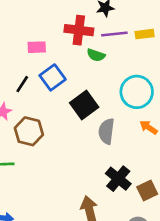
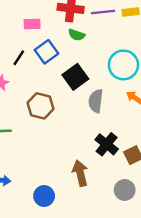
green semicircle: (96, 55) -> (77, 35), moved
brown hexagon: (29, 131) -> (40, 106), moved

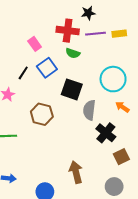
pink rectangle: (32, 24) -> (35, 44), turned 56
black square: (75, 77) -> (72, 89), turned -35
black cross: (107, 144) -> (106, 133), moved

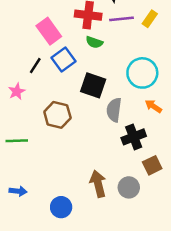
yellow rectangle: (119, 34) -> (150, 19), turned -48
pink rectangle: (35, 44) -> (49, 31), size x1.5
black cross: (106, 133) -> (134, 137), turned 30
gray circle: (114, 187) -> (129, 187), moved

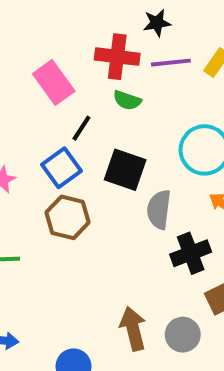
blue square: (64, 59) -> (62, 168), moved
black line: (35, 66) -> (81, 128), moved

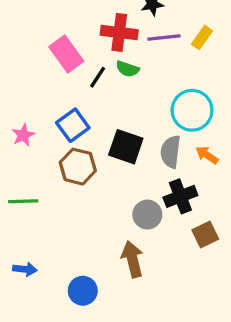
black line: (81, 128) -> (98, 77), moved
black square: (125, 170) -> (126, 147), moved
gray semicircle: (159, 210) -> (171, 152), moved
gray circle: (183, 335) -> (147, 215), moved

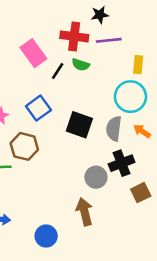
yellow rectangle: (202, 37) -> (138, 65), moved, turned -30
brown hexagon: (78, 167) -> (24, 146), moved

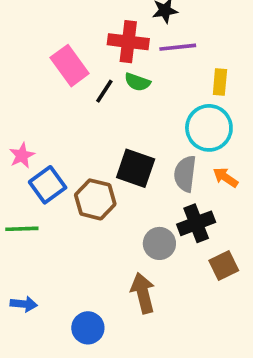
blue square: (38, 108) -> (48, 185), moved
brown hexagon: (24, 146) -> (95, 199), moved

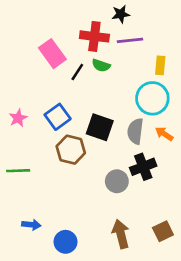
blue square: (48, 185) -> (58, 117), moved
brown square: (224, 265) -> (163, 231), moved
brown arrow: (143, 293) -> (121, 234), moved
blue arrow: (24, 304) -> (31, 225), moved

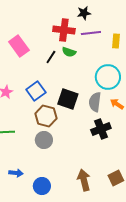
pink rectangle: (52, 54) -> (19, 46), moved
yellow rectangle: (160, 65) -> (116, 41), moved
gray circle: (117, 181) -> (44, 140), moved

